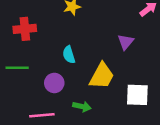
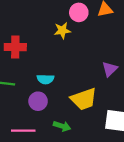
cyan semicircle: (69, 55) -> (45, 79), moved, turned -77
yellow trapezoid: (102, 76) -> (84, 99), turned 36

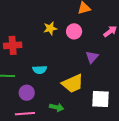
pink circle: (79, 12) -> (74, 31), moved
purple circle: (38, 101) -> (27, 93), moved

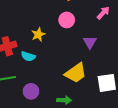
yellow star: (50, 28) -> (38, 35), moved
cyan semicircle: (40, 70) -> (28, 56), moved, turned 32

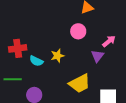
pink arrow: (103, 13) -> (109, 41), moved
yellow star: (38, 35) -> (57, 56), moved

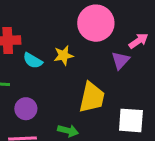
pink circle: (78, 31) -> (96, 23), size x1.6
yellow trapezoid: (80, 83) -> (92, 97), turned -55

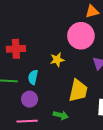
cyan semicircle: (33, 61) -> (33, 77), moved, turned 72

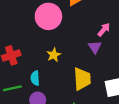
pink circle: (81, 36) -> (48, 16), moved

